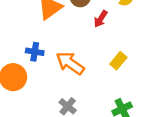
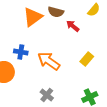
red arrow: (101, 19) -> (73, 26), turned 96

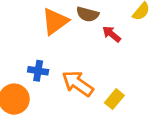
yellow rectangle: (87, 59) -> (114, 99), moved

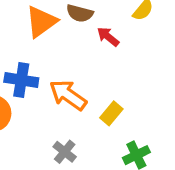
blue cross: (38, 71) -> (21, 80), size x1.4

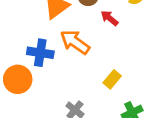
orange arrow: (68, 95) -> (75, 42), moved

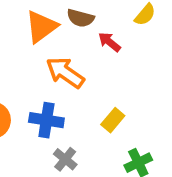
blue cross: (40, 53) -> (46, 120), moved

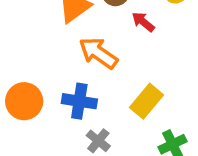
yellow rectangle: (113, 120) -> (147, 101), size x1.4

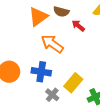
yellow rectangle: (147, 101) -> (73, 83), moved

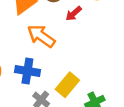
red arrow: (78, 26) -> (74, 14), turned -80

